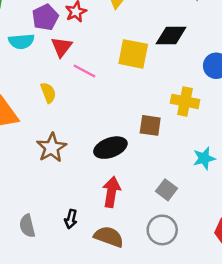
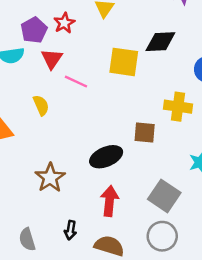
brown star: (52, 148) -> (50, 178), moved
gray square: (166, 190) -> (164, 196), size x1.5

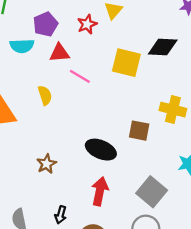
red star: (64, 23) -> (87, 24), moved
red triangle: (52, 59) -> (59, 53), turned 45
black ellipse: (106, 157) -> (101, 150), turned 40
brown star: (50, 178) -> (46, 164), size x0.7

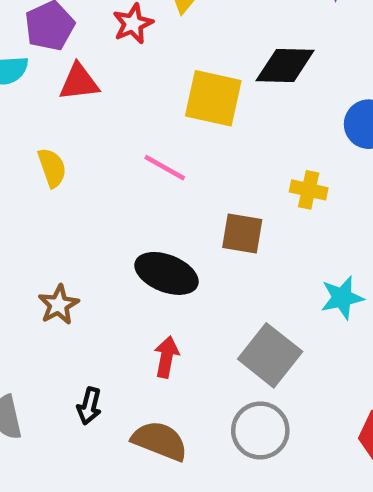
pink line: (80, 76) -> (165, 168), moved
yellow cross: (173, 110) -> (309, 190), size x0.7
red arrow: (100, 191) -> (166, 357), size x0.7

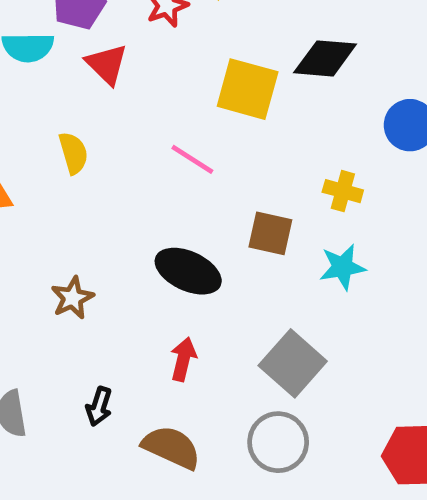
red triangle: (79, 82) -> (107, 64), turned 48
cyan star: (342, 298) -> (342, 267), moved

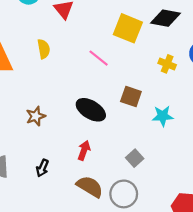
yellow cross: (343, 191) -> (167, 64), moved
gray square: (293, 363) -> (135, 158), size x0.6
brown semicircle: (171, 447) -> (90, 187), moved

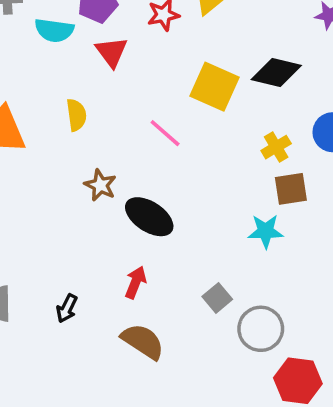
yellow cross: (167, 64) -> (276, 147), turned 35
brown square: (131, 97) -> (291, 189), moved, turned -30
brown star: (36, 116) -> (100, 185), moved, turned -30
gray circle: (124, 194) -> (261, 329), moved

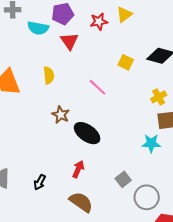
yellow square: (215, 87) -> (126, 62), size x0.6

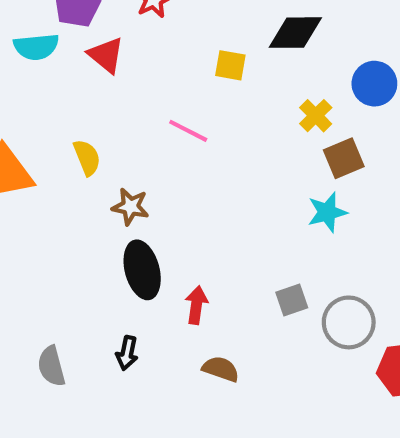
yellow semicircle: (49, 75) -> (87, 158), moved
black ellipse: (87, 133) -> (142, 270), moved, turned 56
gray square: (123, 179) -> (292, 300), turned 35
brown semicircle: (81, 202) -> (221, 369), size x0.7

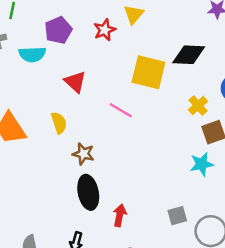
red triangle: (106, 55) -> (75, 82), moved
yellow square: (230, 65) -> (148, 72), size x1.8

